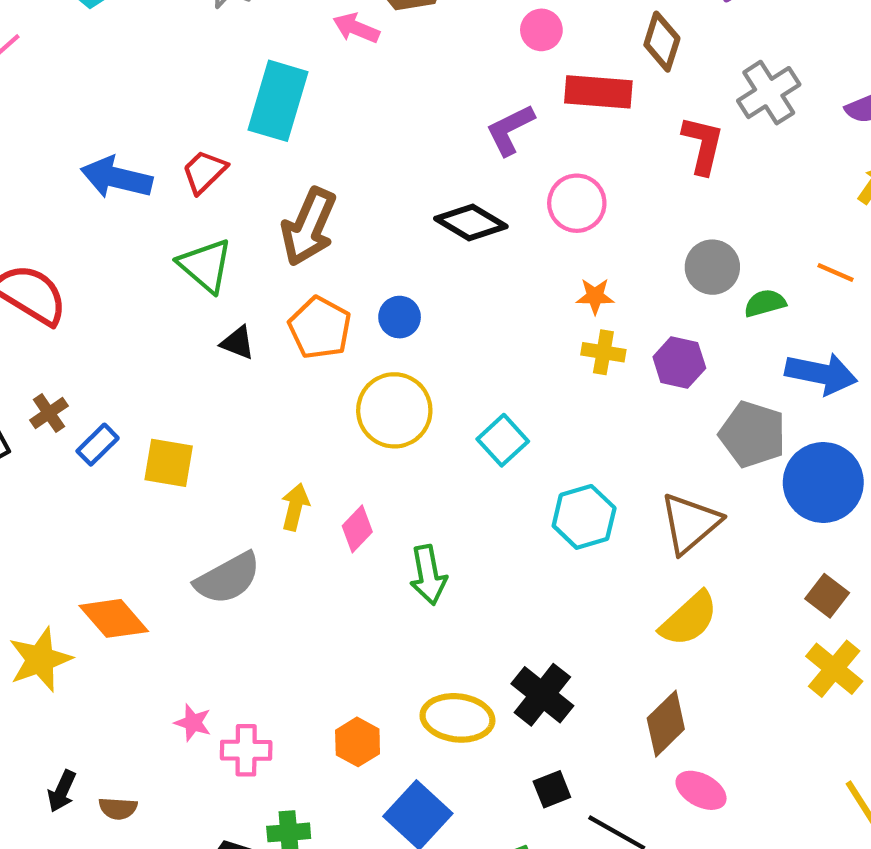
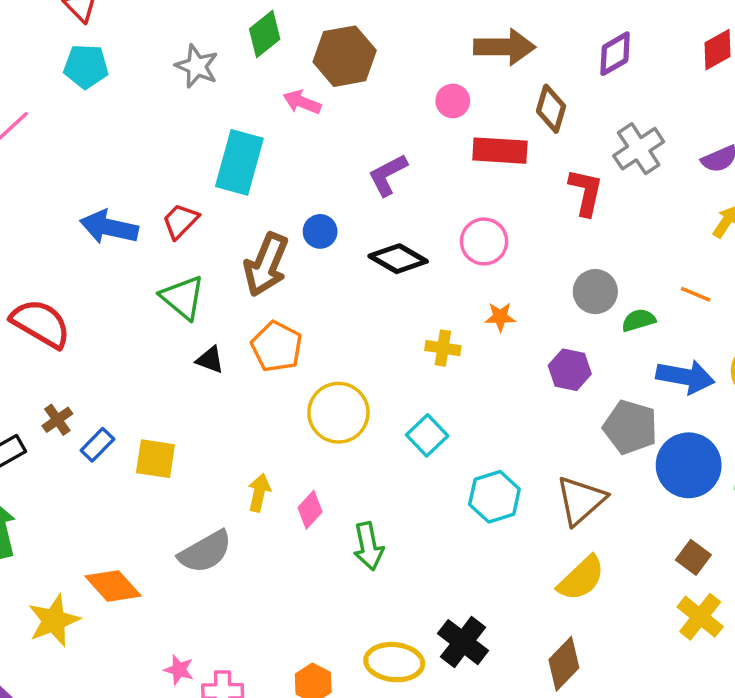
purple L-shape: (510, 130) -> (388, 175), moved
blue circle: (400, 317) -> (320, 231), moved
yellow cross: (603, 352) -> (443, 348), moved

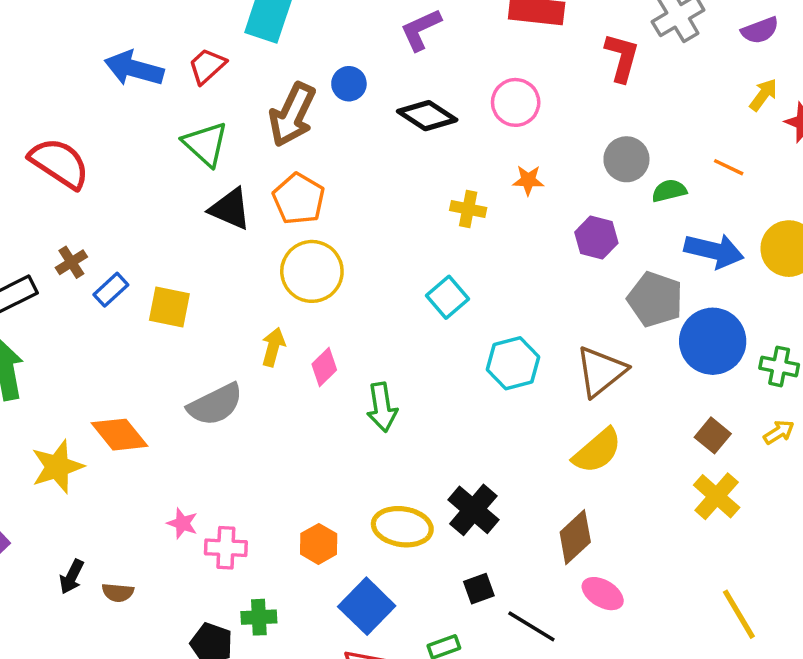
black triangle: (210, 360) -> (230, 209), size x1.5
yellow circle: (338, 413) -> (312, 271), moved

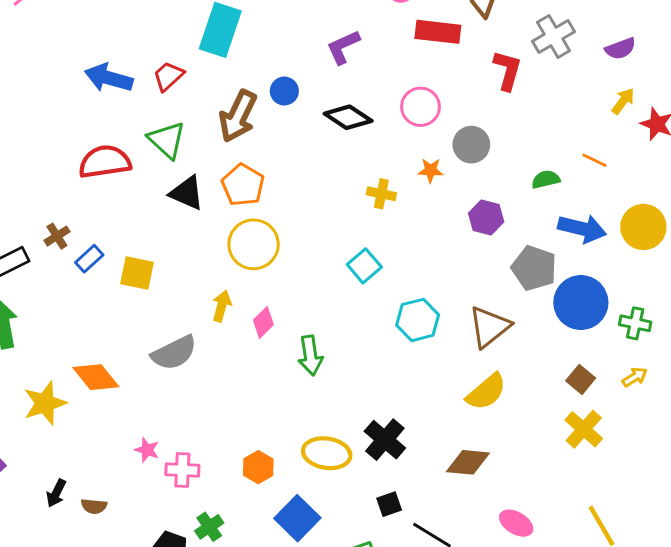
gray circle: (626, 159) -> (471, 145), moved
red semicircle: (59, 163) -> (105, 162), moved, turned -42
brown diamond: (575, 537) -> (468, 462), turned 48
pink ellipse: (603, 594) -> (516, 523), moved
green cross: (259, 617) -> (209, 527), turned -32

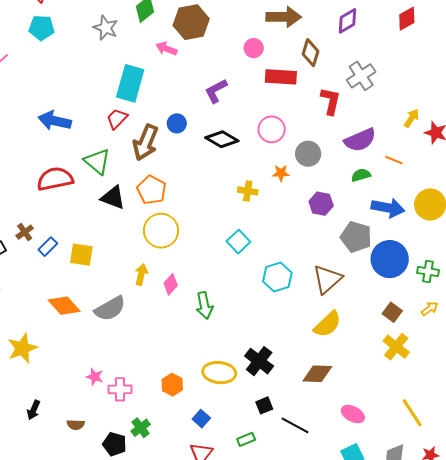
purple semicircle: (620, 49) -> (360, 140), moved, size x1.5
red trapezoid: (168, 76) -> (117, 119), moved
orange diamond: (96, 377) -> (64, 306), moved
brown semicircle: (94, 506) -> (76, 425), moved
blue square: (297, 518) -> (201, 419), size x0.6

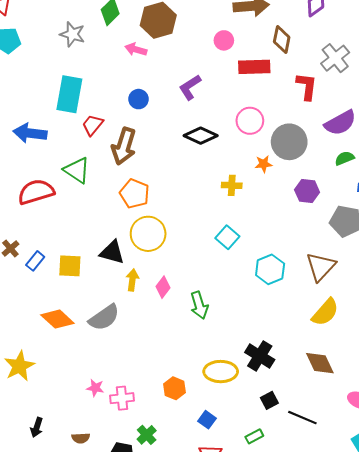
cyan rectangle: (130, 83) -> (69, 94), moved
blue circle: (177, 123) -> (139, 99), moved
gray circle: (308, 154) -> (289, 142), size x1.4
black triangle: (113, 198) -> (112, 252), moved
brown diamond: (317, 374) -> (320, 363), turned 68

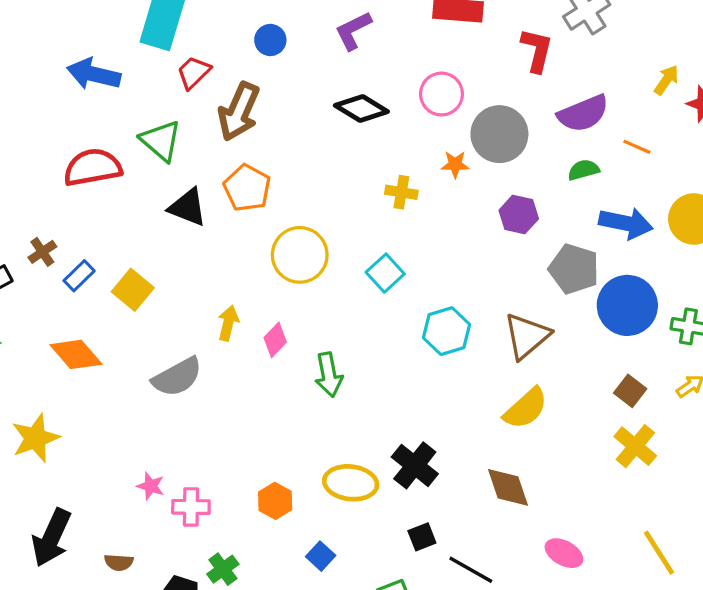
yellow circle: (148, 234) -> (300, 255), moved
black triangle: (112, 252) -> (188, 207), moved
yellow square: (70, 266) -> (133, 290), turned 30
orange diamond: (57, 319) -> (76, 354), moved
black arrow: (37, 427) -> (52, 538), size x1.8

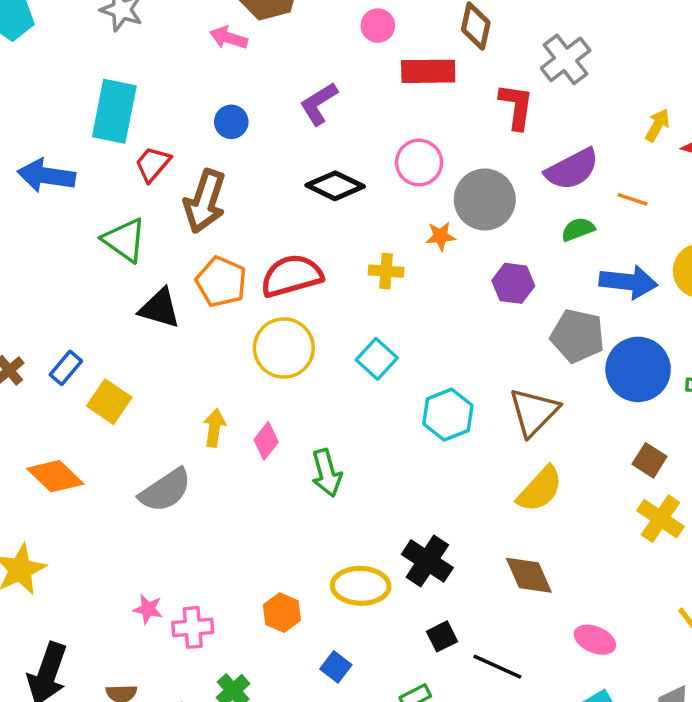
red semicircle: (93, 167) -> (292, 276), moved
blue rectangle: (79, 276) -> (66, 368), moved

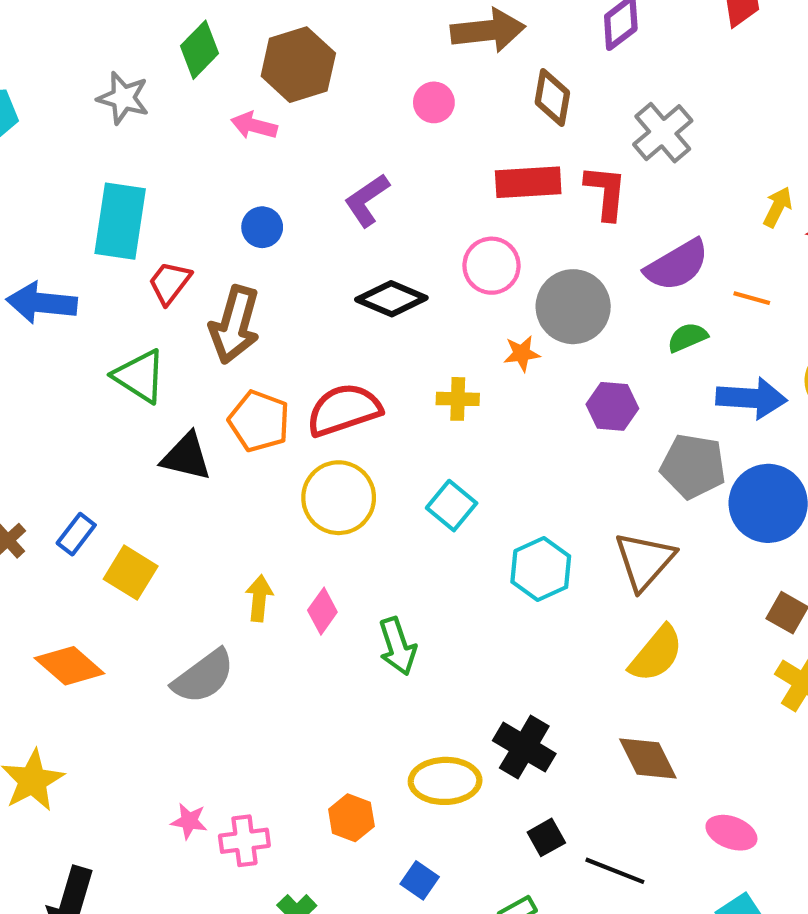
red rectangle: (428, 71) -> (528, 182), moved

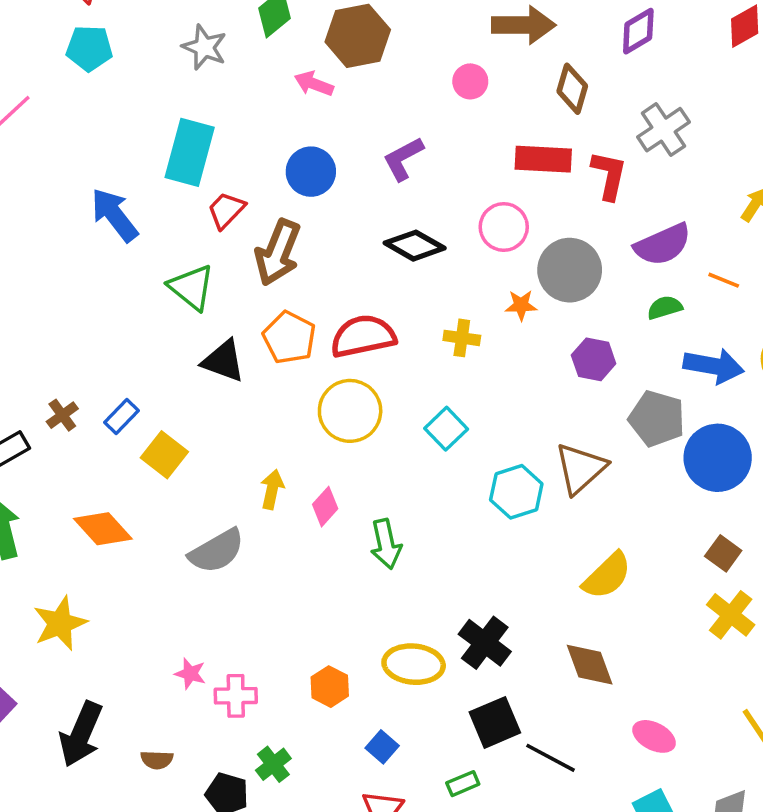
blue circle: (262, 227) -> (311, 172), size x1.4
blue arrow: (42, 303) -> (114, 215), turned 40
brown triangle: (644, 561) -> (581, 468), moved
black square: (546, 837) -> (495, 722), size x1.6

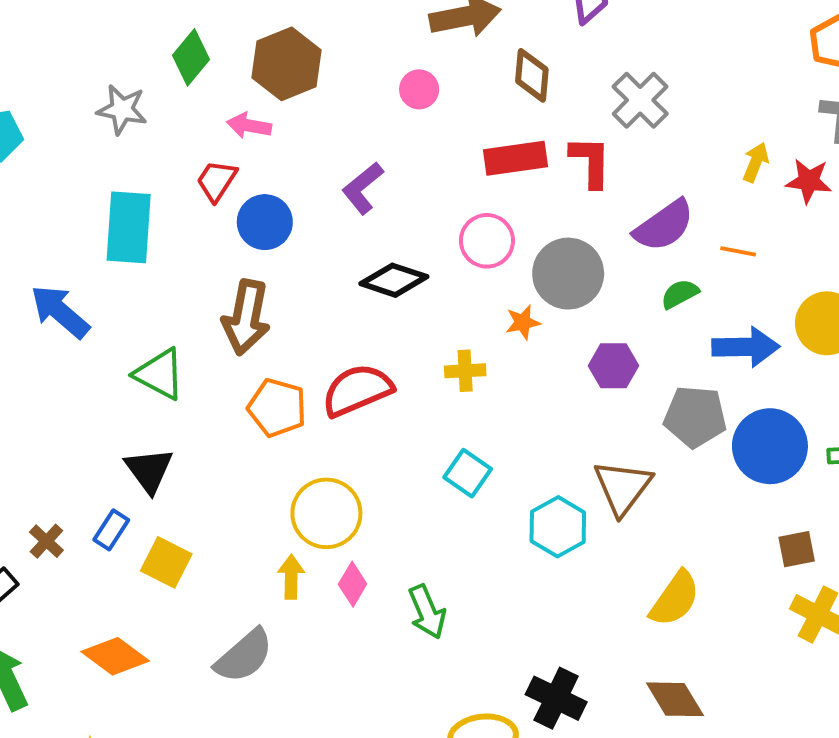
red trapezoid: (226, 210) -> (217, 181), moved
black triangle: (223, 361) -> (149, 470), moved, turned 45
yellow circle: (350, 411) -> (326, 513), moved
brown square: (723, 553) -> (797, 549), turned -36

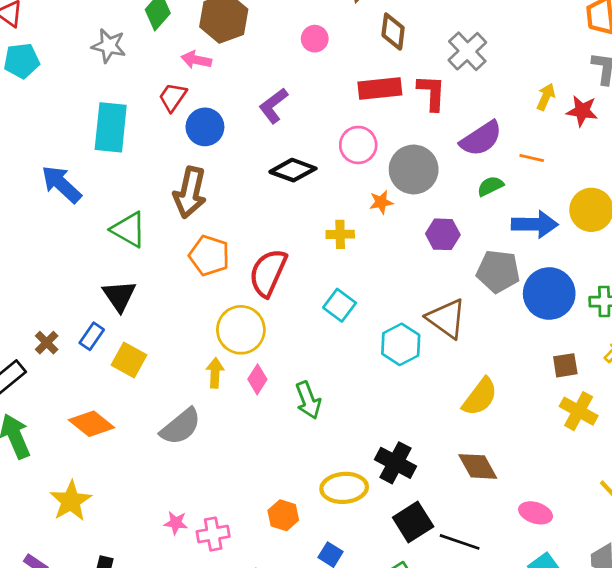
red semicircle: (357, 390) -> (268, 273), moved, turned -45
brown triangle: (623, 487) -> (446, 319), turned -33

